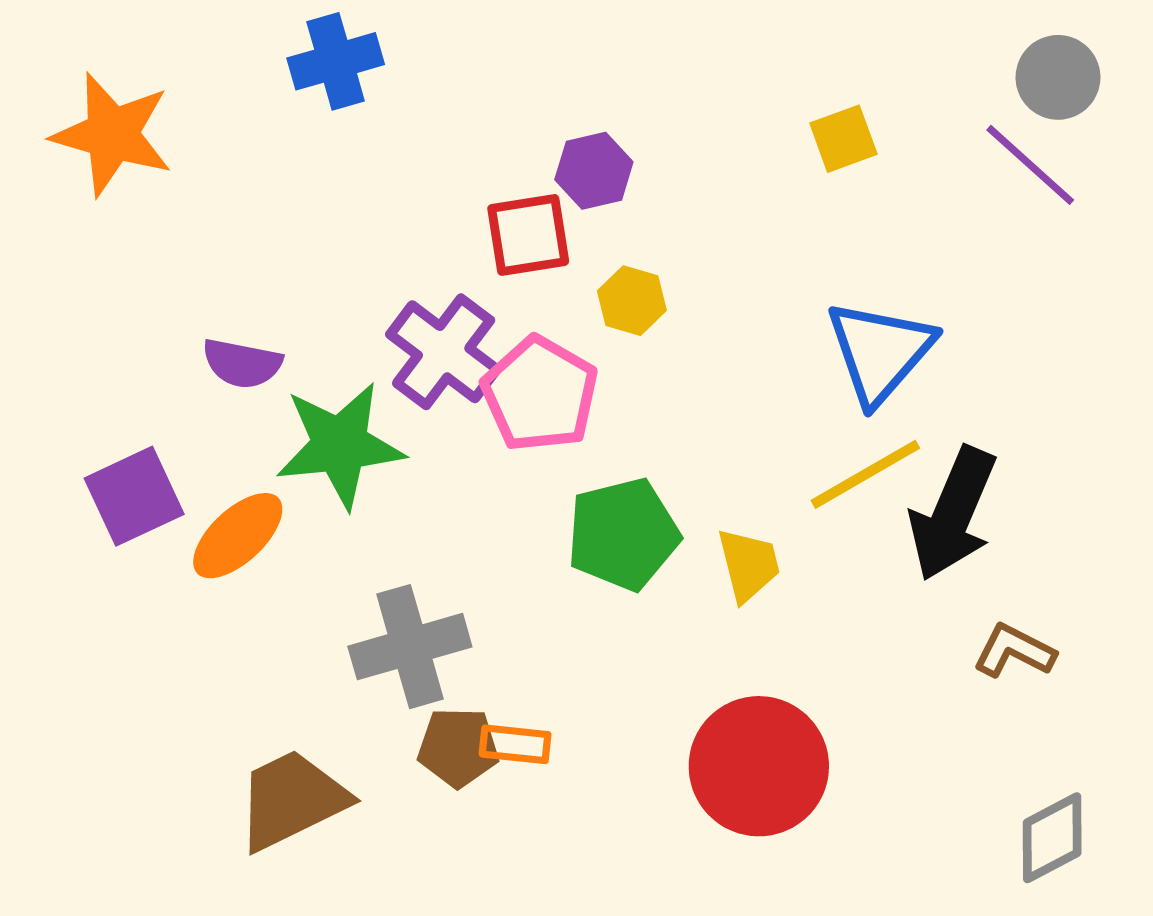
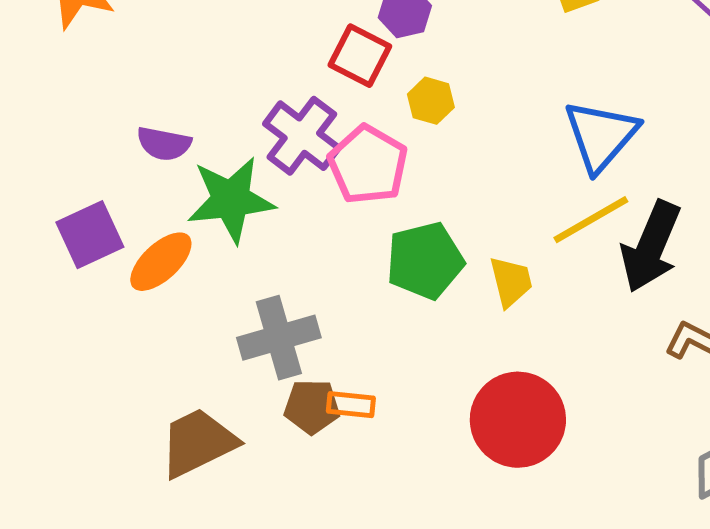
red square: (528, 235) -> (360, 56), turned 36

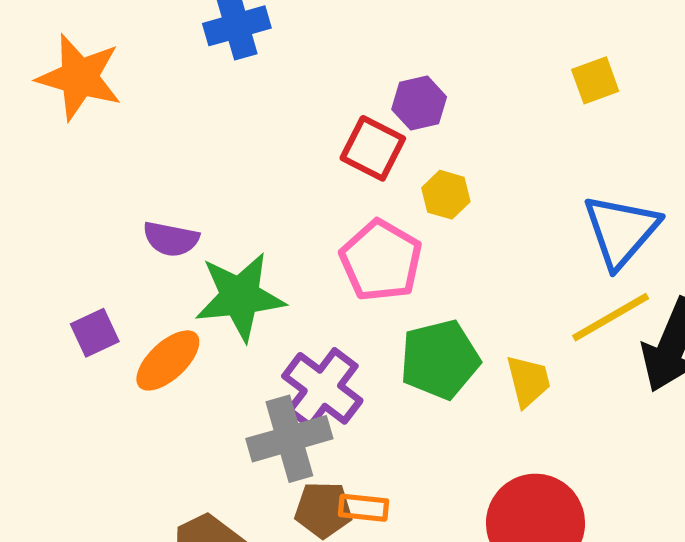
purple cross: (302, 136) -> (322, 388), moved
purple square: (90, 235) -> (95, 333), size x0.7

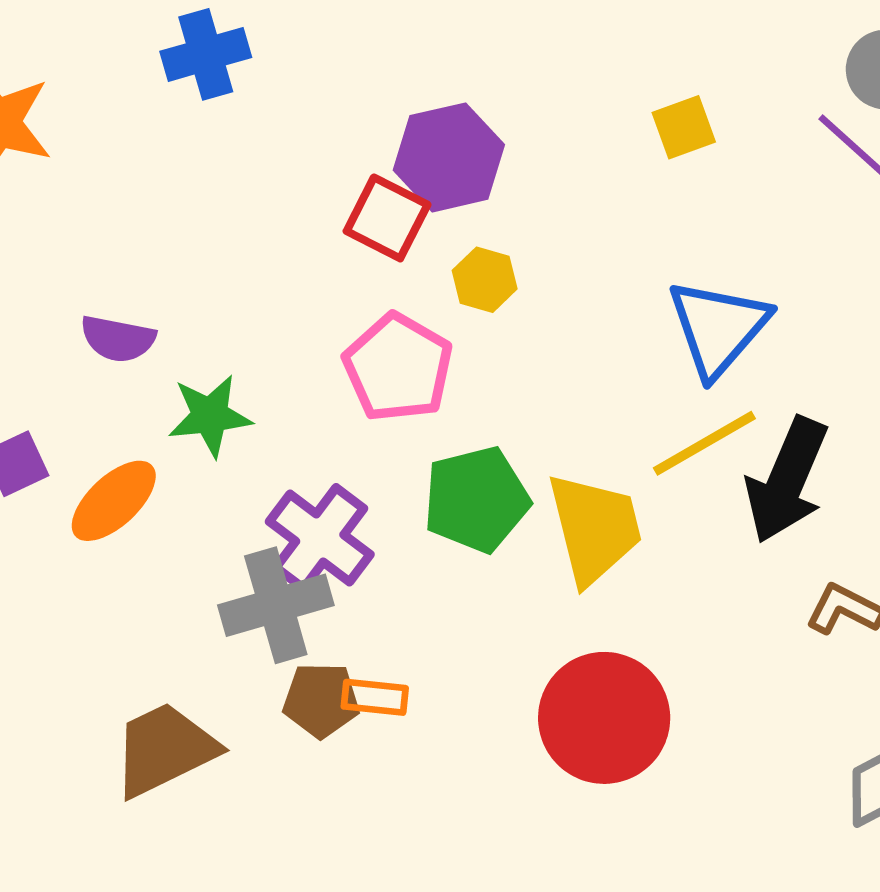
purple hexagon: (419, 103) -> (449, 157), size x1.5
green star: (240, 297) -> (210, 416), size x0.7
yellow trapezoid: (528, 381) -> (595, 528), size x1.6

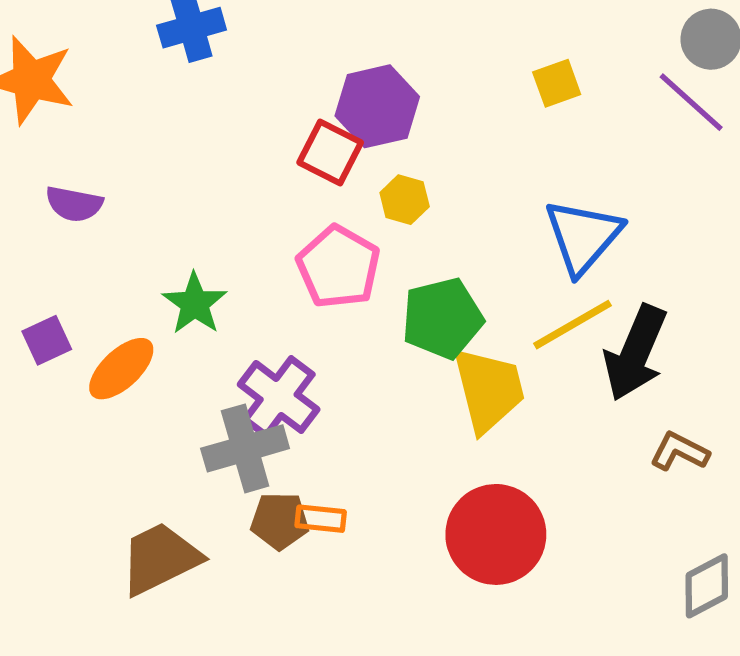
purple semicircle: (118, 339) -> (74, 204), moved
green star: (210, 416) -> (195, 304), turned -30
green pentagon: (476, 499) -> (442, 318), moved

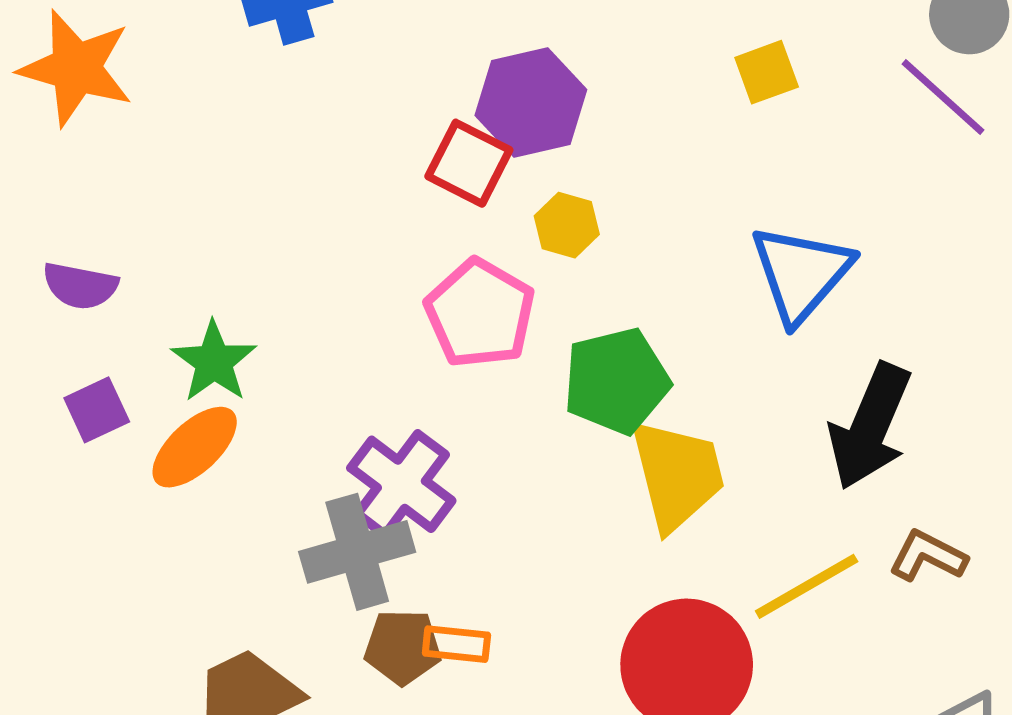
purple semicircle: (74, 204) -> (80, 286), moved
green star: (195, 304) -> (214, 362), moved
yellow line: (572, 325) -> (807, 586), moved

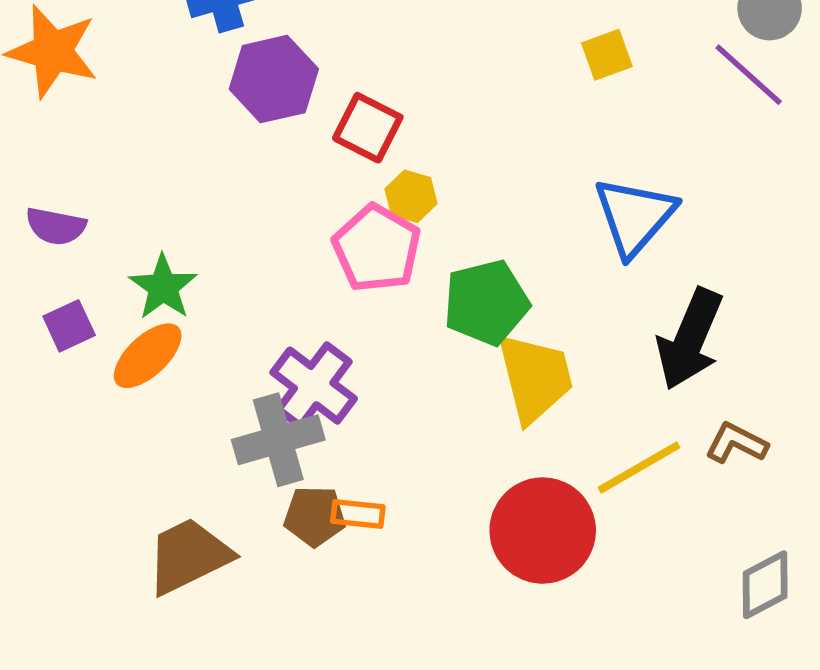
purple hexagon: (531, 103) -> (274, 79), moved
yellow hexagon: (567, 225) -> (411, 196), moved

